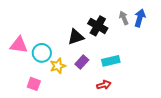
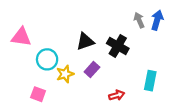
black cross: (98, 26) -> (118, 46), moved
pink triangle: (19, 45) -> (21, 37), moved
cyan rectangle: (111, 61) -> (150, 81), moved, turned -66

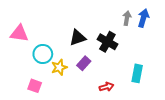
gray arrow: (139, 20) -> (127, 18), turned 32

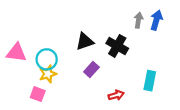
pink triangle: (19, 33) -> (16, 53), moved
yellow star: (59, 67) -> (48, 74), moved

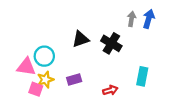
pink triangle: (16, 53) -> (26, 67), moved
purple rectangle: (91, 69) -> (74, 80), moved, turned 32
yellow star: (48, 74) -> (45, 80), moved

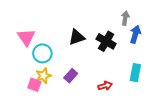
blue arrow: (149, 19) -> (135, 34), moved
pink triangle: (26, 67) -> (26, 37), moved, turned 48
purple rectangle: (74, 80) -> (71, 76), turned -32

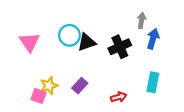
black cross: (106, 41) -> (120, 47), turned 36
cyan circle: (42, 53) -> (69, 35), moved

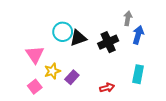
pink triangle: (29, 42) -> (35, 55), moved
yellow star: (49, 86) -> (52, 71), moved
pink square: (39, 96) -> (35, 87), turned 32

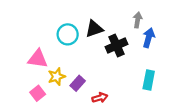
black triangle: (78, 38) -> (94, 29), moved
pink triangle: (35, 55) -> (38, 59), turned -48
red arrow: (107, 88) -> (100, 98), moved

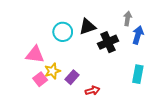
pink square: (38, 93) -> (40, 79), moved

